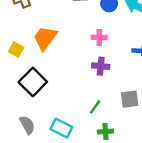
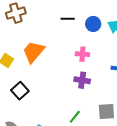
black square: (33, 82) -> (20, 91), size x0.7

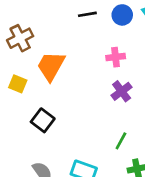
brown cross: (16, 13) -> (20, 38), moved
purple cross: (82, 80) -> (122, 91), turned -35

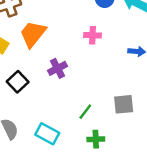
purple cross: (122, 91) -> (58, 68), moved

